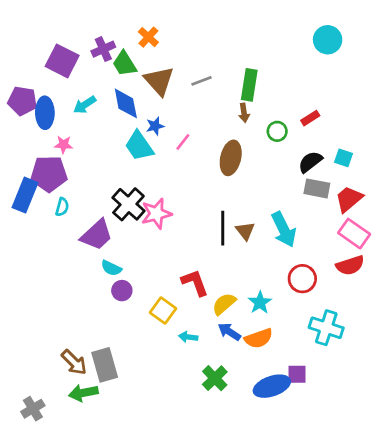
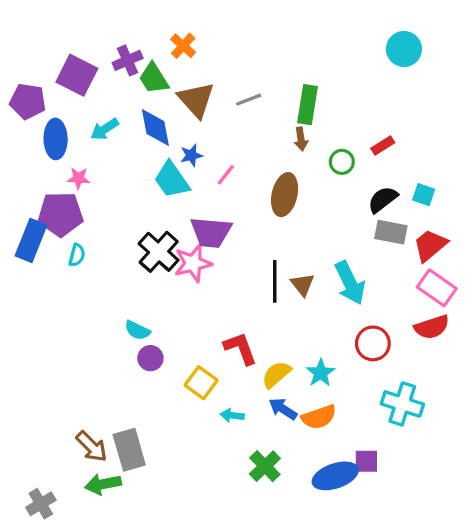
purple pentagon: (22, 101) -> (28, 101), moved
purple trapezoid: (97, 235) -> (211, 232), moved, turned 48

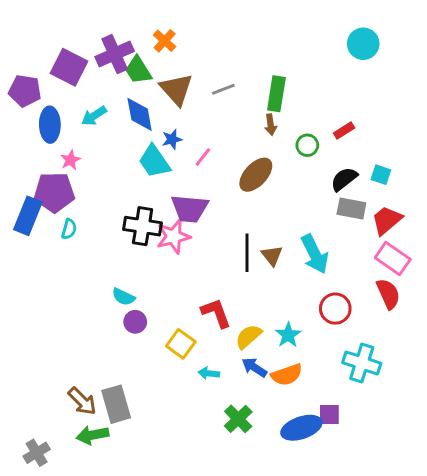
purple cross: (128, 60) -> (115, 54), size x1.4
pink star: (78, 178) -> (70, 160), turned -30
brown ellipse: (285, 195) -> (256, 175), turned 30
black cross: (159, 252) -> (143, 226), turned -33
red semicircle: (432, 327) -> (388, 294), turned -96

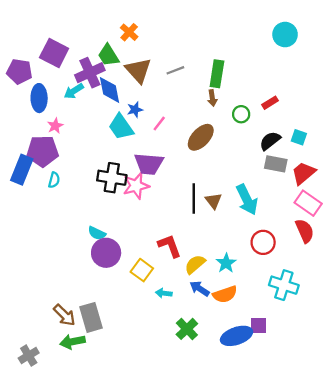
purple cross: (115, 54) -> (90, 73), moved
purple circle: (135, 322) -> (106, 253), size x1.6

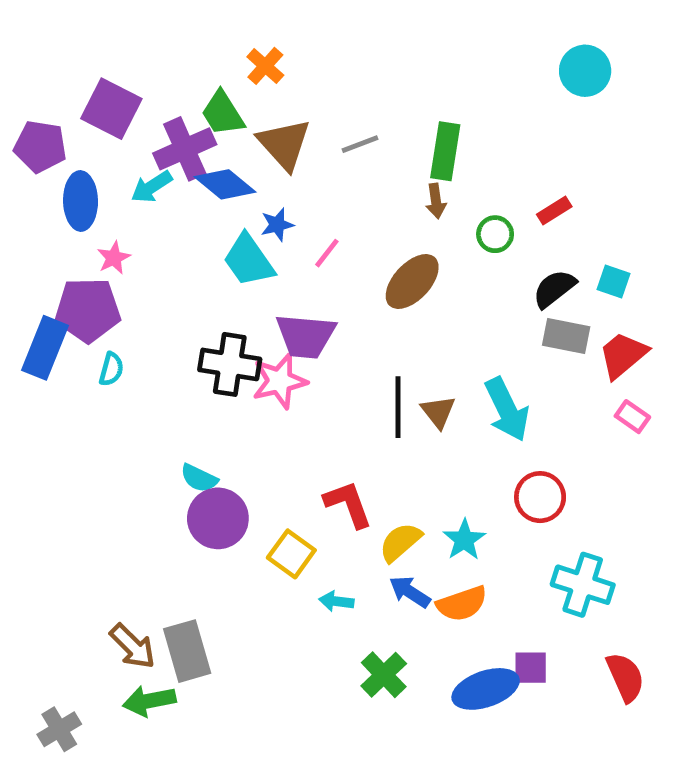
blue diamond: (109, 90) -> (225, 184), turned -40
pink rectangle: (308, 203) -> (632, 417), size x0.6
red semicircle: (305, 231) -> (625, 677), moved

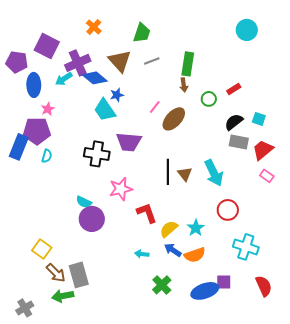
orange cross: (265, 66) -> (94, 27), moved
green trapezoid: (223, 113) -> (142, 33), moved, turned -130
pink line: (327, 253) -> (155, 107), moved
pink star: (280, 381) -> (121, 189), moved
yellow square: (291, 554) -> (42, 249), moved

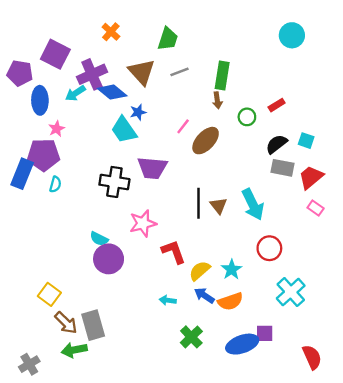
cyan cross: (246, 247) -> (291, 292), turned 30
red semicircle: (264, 286) -> (312, 357), moved

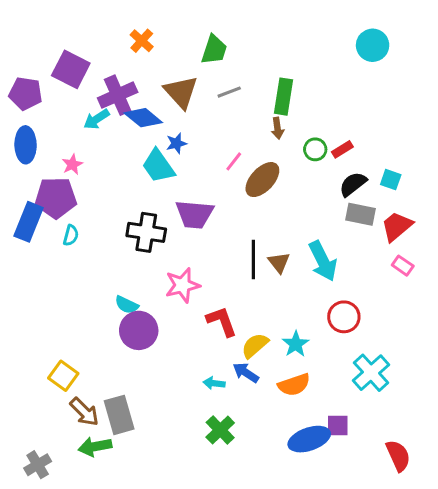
blue ellipse: (40, 100) -> (26, 145), moved
red rectangle: (277, 105) -> (342, 149), moved
blue arrow: (204, 296) -> (246, 373), moved
green cross: (191, 337) -> (220, 430), moved

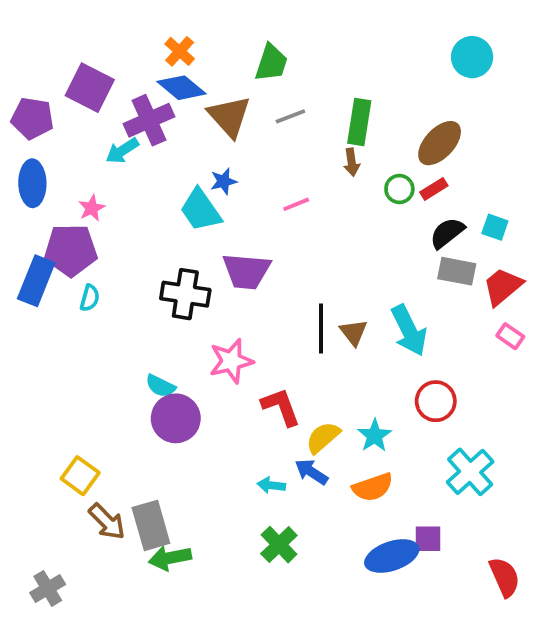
blue diamond: (143, 118) -> (181, 88), moved
pink line: (234, 161) -> (296, 204), turned 30
brown ellipse: (262, 180) -> (440, 143), moved
green arrow: (95, 447) -> (170, 558), moved

